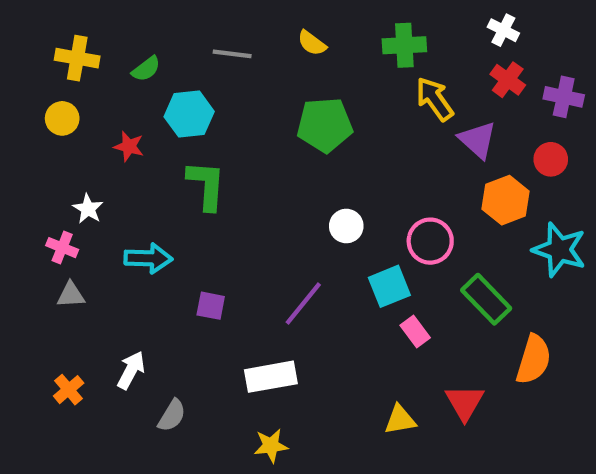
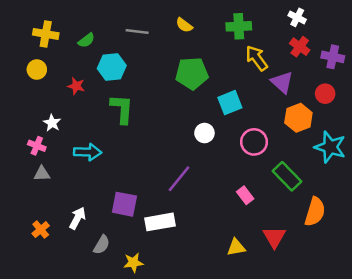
cyan square: (389, 286) -> (230, 103), moved
purple square: (211, 306) -> (124, 204), moved, size x1.5
yellow star: (271, 446) -> (133, 263), moved

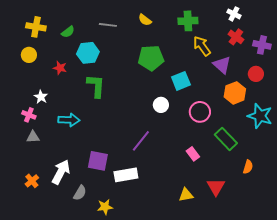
orange semicircle: (315, 212) -> (248, 167), size x0.6
white arrow: (77, 218) -> (61, 172), size x1.4

